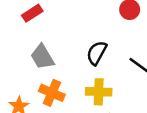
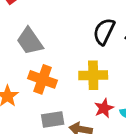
black semicircle: (97, 53) -> (104, 31), moved

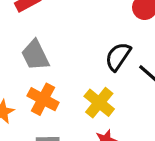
yellow cross: (93, 75) -> (99, 103), turned 32

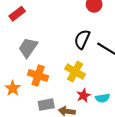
gray trapezoid: (35, 55) -> (28, 48), turned 70

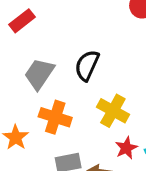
black semicircle: (82, 39) -> (87, 65), moved

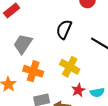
black semicircle: (87, 65) -> (64, 29), moved

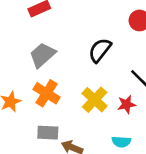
red star: (78, 90) -> (127, 104), moved

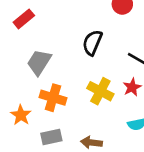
gray rectangle: (48, 133) -> (51, 137), moved

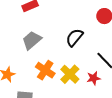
orange cross: (53, 98) -> (45, 70), moved

